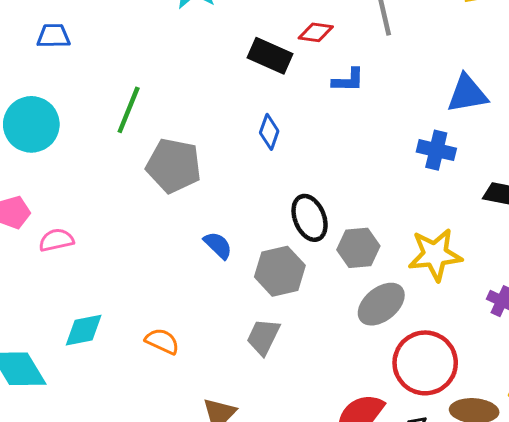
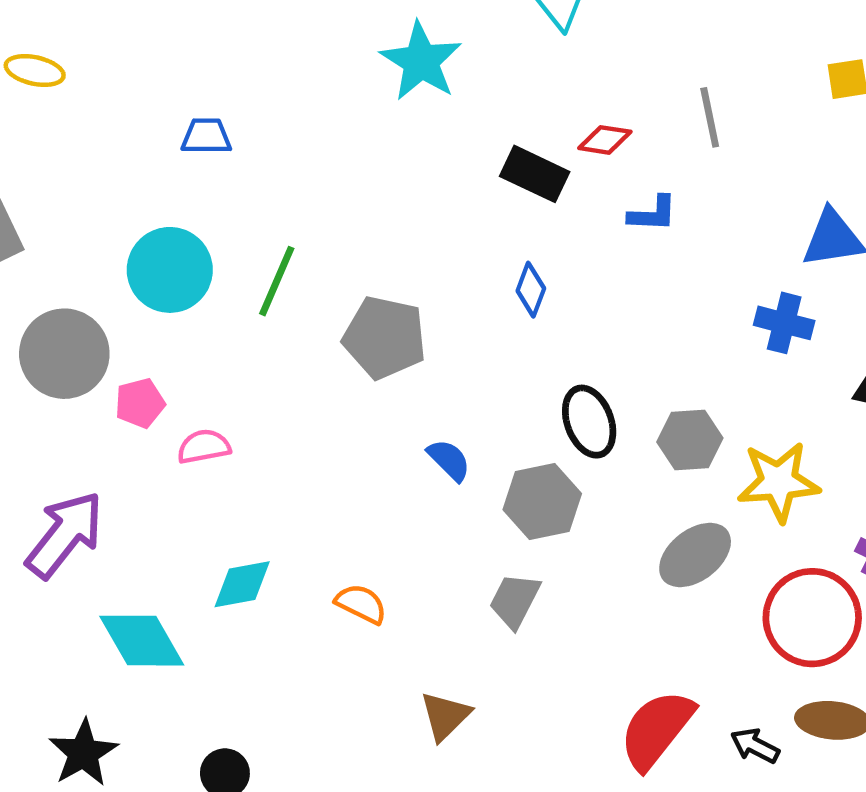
green line: (129, 110) -> (277, 281), moved
gray hexagon: (358, 248) -> (690, 440), moved
red circle: (425, 363) -> (812, 618), moved

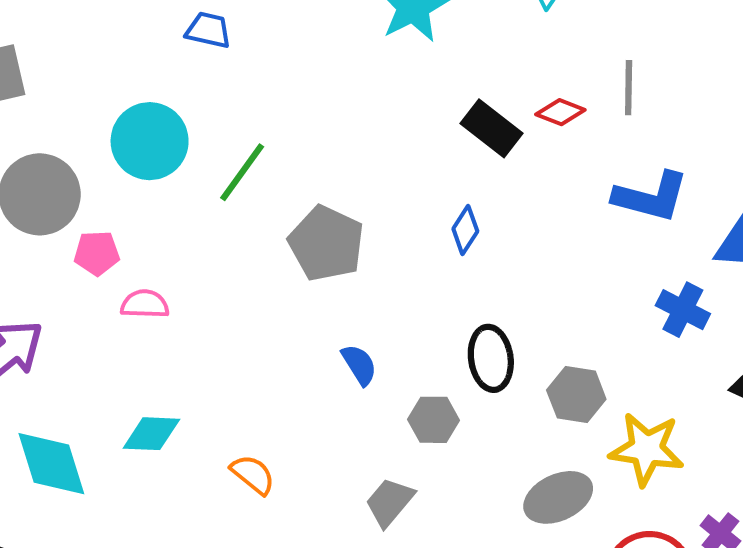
gray line: (710, 117) -> (629, 88), moved
blue L-shape: (653, 214) -> (651, 197), moved, size x1.6
gray hexagon: (542, 502) -> (433, 420), size x0.7

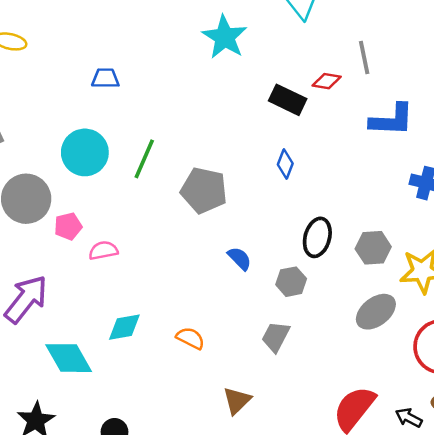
black ellipse: (491, 358) -> (317, 237), turned 36

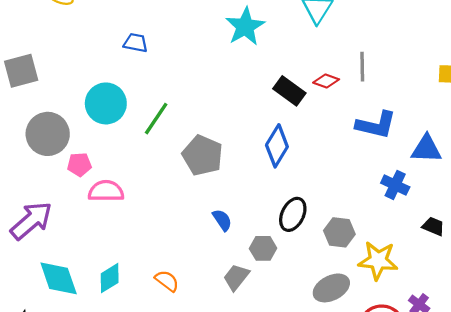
blue diamond: (285, 164) -> (277, 146), size x1.6
pink semicircle: (103, 250) -> (106, 191), size x1.4
cyan diamond: (124, 327) -> (110, 278), moved, turned -32
gray trapezoid: (276, 337) -> (236, 277), moved

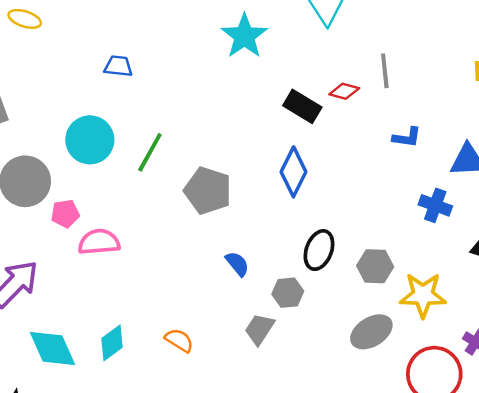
blue L-shape: (376, 125) -> (407, 137), size x0.6

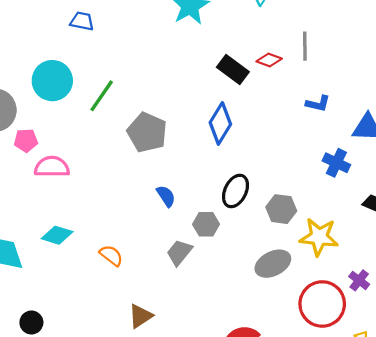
cyan diamond: (112, 343) -> (57, 235), moved, turned 48

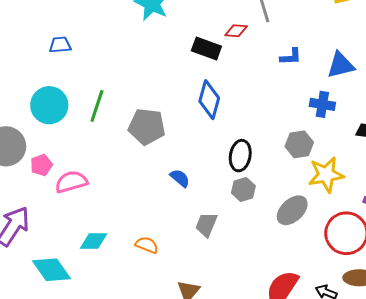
gray hexagon: (281, 209) -> (299, 144), moved
gray hexagon: (206, 224) -> (243, 189), moved

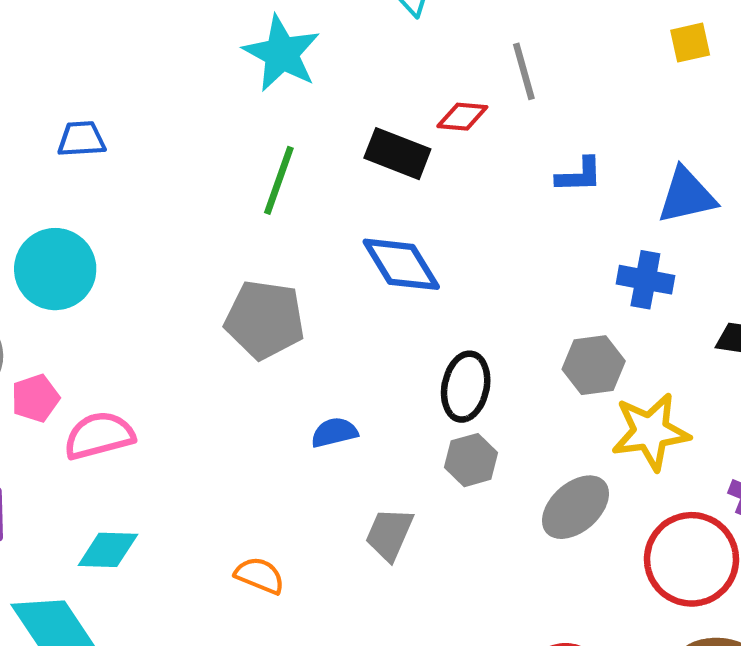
blue diamond: (209, 100) -> (401, 264), turned -48
green line: (97, 106) -> (279, 180), moved
blue semicircle: (180, 178) -> (334, 432), turned -55
cyan diamond: (94, 241) -> (108, 550), moved

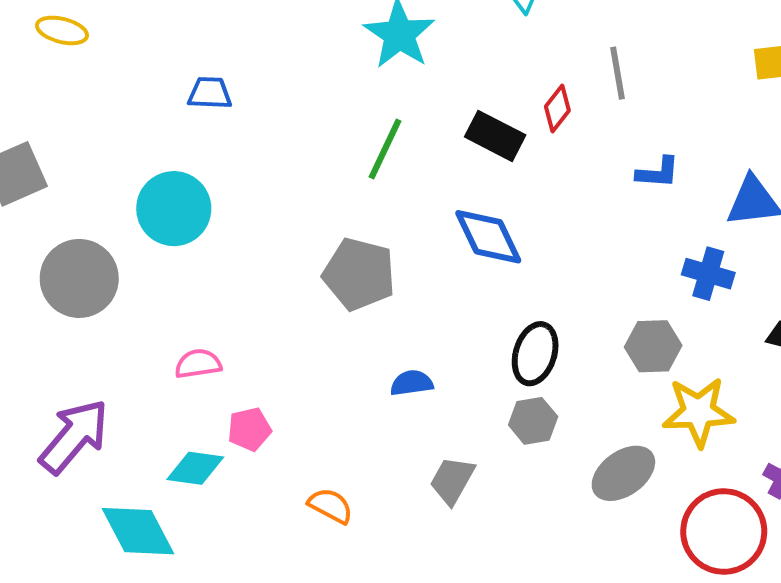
red diamond: (462, 117) -> (557, 108), turned -63
pink pentagon: (35, 398) -> (249, 429), moved
pink semicircle: (99, 435) -> (198, 364), size x0.7

